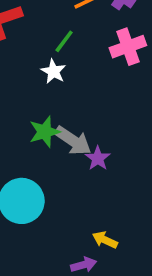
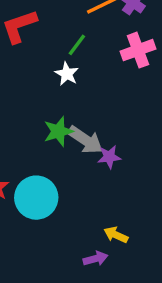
purple star: (98, 158) -> (109, 157), turned 30

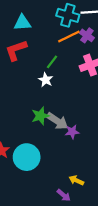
purple arrow: (96, 259) -> (64, 195), turned 56

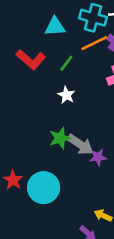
cyan triangle: (22, 23) -> (55, 27), moved
red L-shape: (16, 50) -> (31, 60), turned -120
green line: (52, 62) -> (66, 63), moved

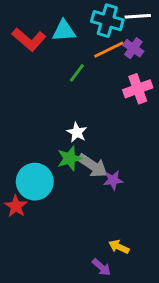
red L-shape: (31, 60) -> (29, 39), moved
white star: (66, 95) -> (77, 132), moved
cyan circle: (44, 188) -> (35, 182), moved

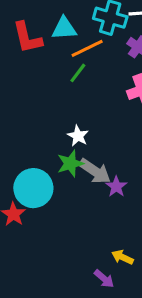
red L-shape: (29, 39) -> (27, 38), turned 36
orange line: (109, 50) -> (87, 48), moved
purple star: (113, 180) -> (116, 187), turned -30

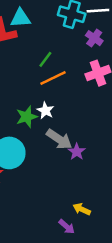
cyan triangle: (64, 28) -> (20, 18), moved
orange line: (87, 48) -> (53, 78), moved
green star: (70, 164) -> (27, 117), moved

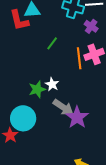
orange line: (53, 78) -> (79, 58), moved, turned -70
purple star: (77, 152) -> (77, 117), size x1.6

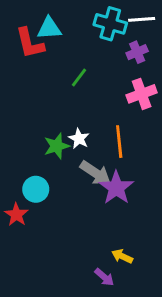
purple cross: (91, 26) -> (137, 52), turned 32
orange line: (79, 58) -> (119, 142), moved
cyan circle: (23, 118) -> (36, 189), size x0.7

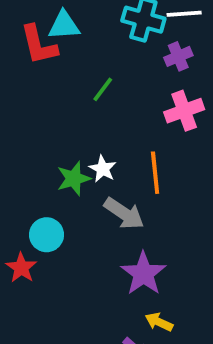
purple star: (116, 188) -> (143, 274), moved

